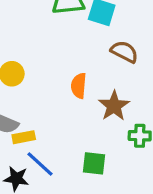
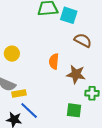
brown star: (114, 106) -> (76, 74), turned -30
green square: (94, 163) -> (74, 110), moved

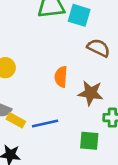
yellow rectangle: (19, 94) -> (16, 120), turned 40
blue line: (29, 110) -> (45, 123), moved, turned -54

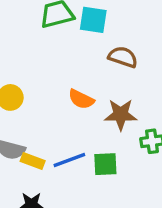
orange semicircle: (61, 77) -> (81, 99), turned -60
green square: (89, 141) -> (105, 164), moved

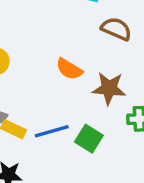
green square: (105, 164) -> (89, 139), turned 30

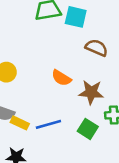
green square: (89, 139) -> (88, 129), moved

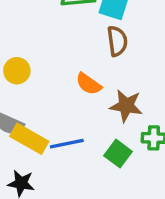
brown semicircle: (96, 48) -> (117, 41), moved, turned 55
yellow rectangle: (20, 123) -> (29, 139), size x1.5

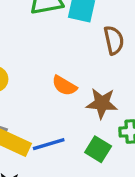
brown semicircle: (117, 41) -> (114, 40), moved

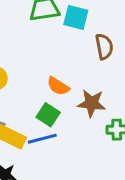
green square: (98, 149) -> (48, 115), moved

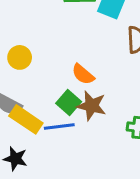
brown star: (92, 103) -> (91, 106), moved

